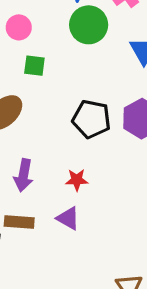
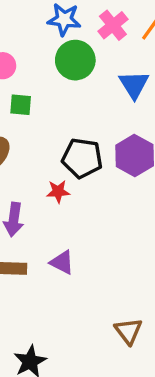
red star: (77, 180) -> (58, 191), moved

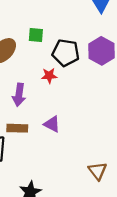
green square: (21, 105) -> (36, 35), moved

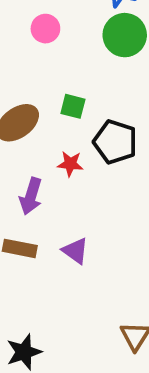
red star: (49, 76) -> (70, 164), moved

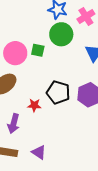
pink circle: (45, 29) -> (15, 53), moved, size x1.5
green square: (73, 106) -> (38, 50), moved

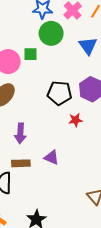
red star: (34, 105) -> (75, 120), moved

